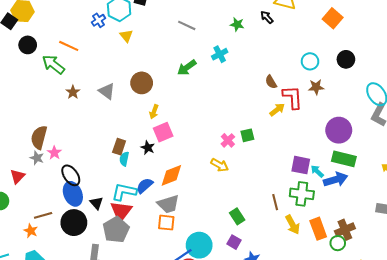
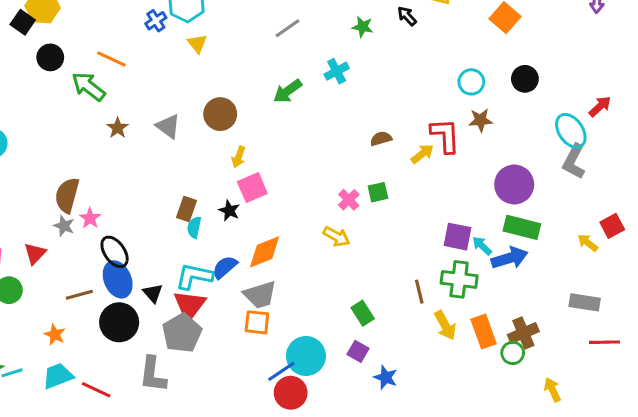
gray line: (187, 25) -> (288, 28), turned -60
brown semicircle: (271, 82) -> (381, 139), moved, turned 104
brown line: (43, 215) -> (79, 295), moved

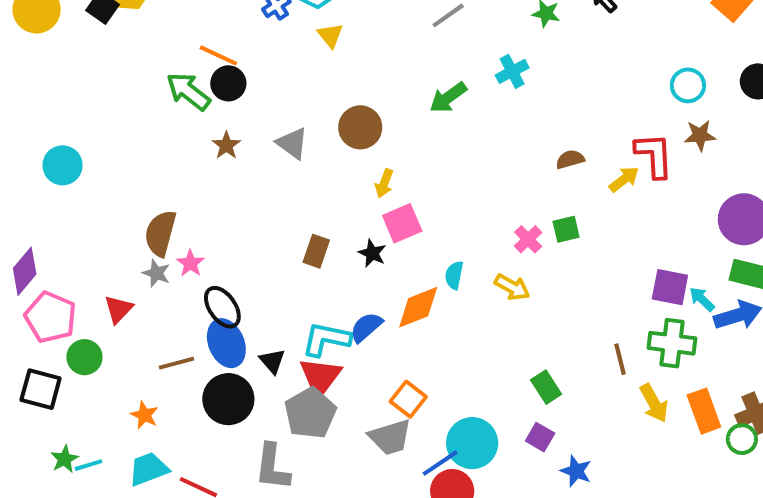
black circle: (50, 57) -> (228, 83), moved
cyan semicircle: (194, 227) -> (454, 275), moved
gray trapezoid: (260, 295) -> (390, 437), moved
orange square: (257, 322) -> (408, 399), turned 32

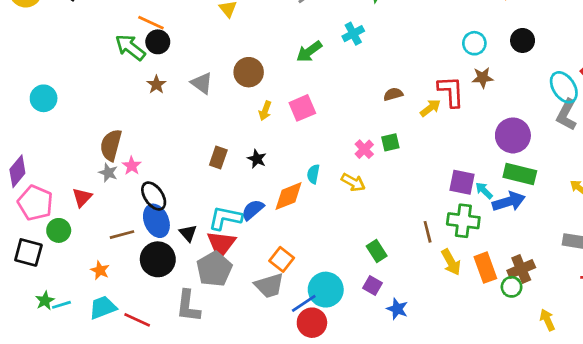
pink square: (402, 223) -> (302, 108), moved

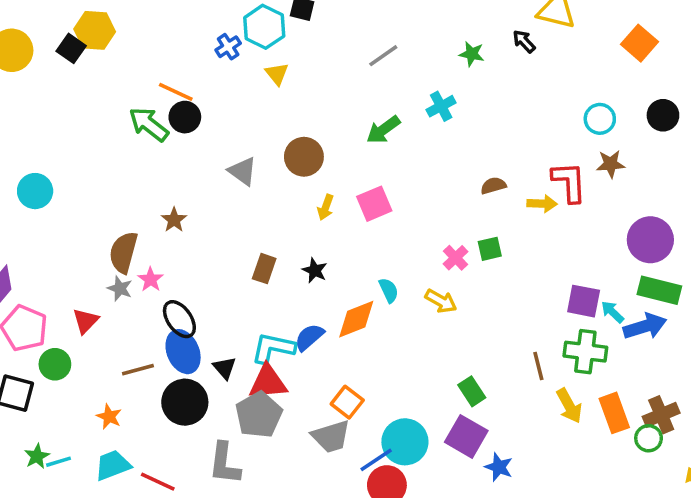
brown star: (156, 85) -> (174, 220), moved
yellow arrow: (430, 108) -> (542, 204), turned 40
cyan semicircle: (313, 174) -> (389, 290), turned 144
red triangle: (221, 244) -> (268, 382), turned 48
purple square: (373, 285) -> (466, 436), size x1.6

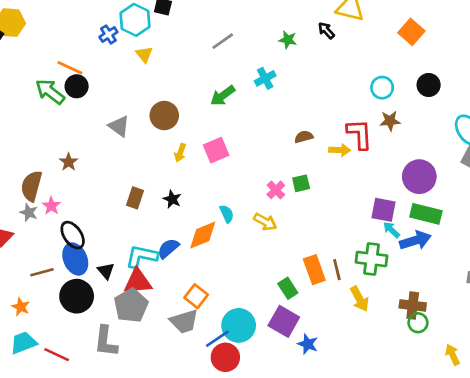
purple square: (584, 301) -> (383, 210), moved
orange rectangle: (614, 413) -> (314, 270), moved
brown cross: (661, 415) -> (413, 305), moved, turned 30

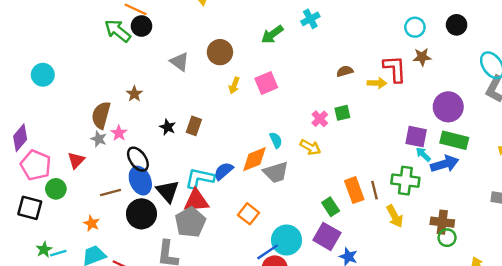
black star: (172, 199) -> (168, 127), moved
black triangle: (106, 271) -> (168, 191), size x1.5
gray trapezoid: (184, 321) -> (276, 172), moved

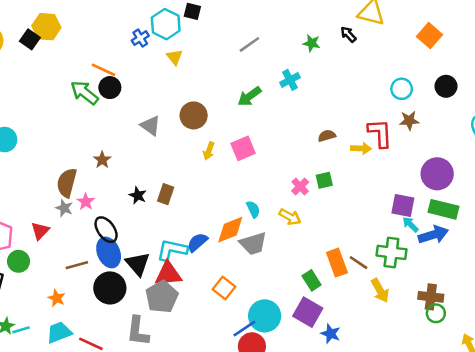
brown line: (375, 190) -> (358, 263), turned -42

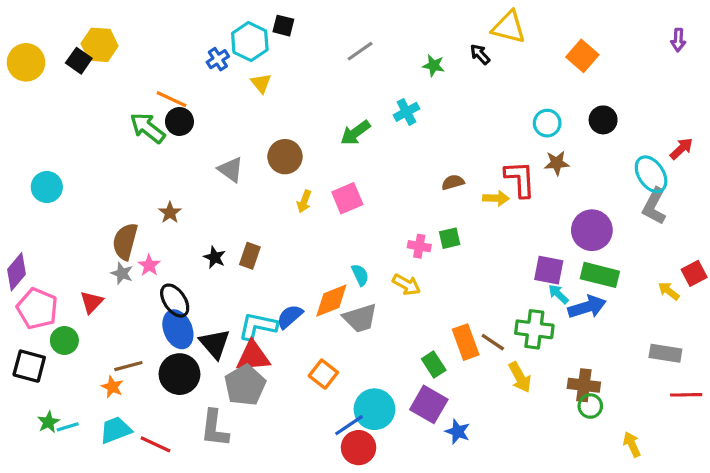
gray line: (249, 44) -> (360, 51), moved
pink cross: (300, 186) -> (419, 246), turned -36
brown line: (77, 265) -> (128, 366), moved

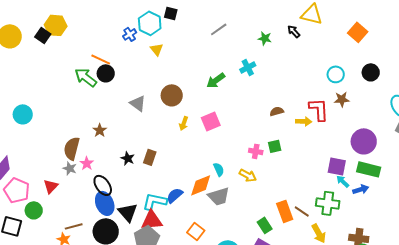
blue arrow: (587, 307) -> (361, 189), size x0.7

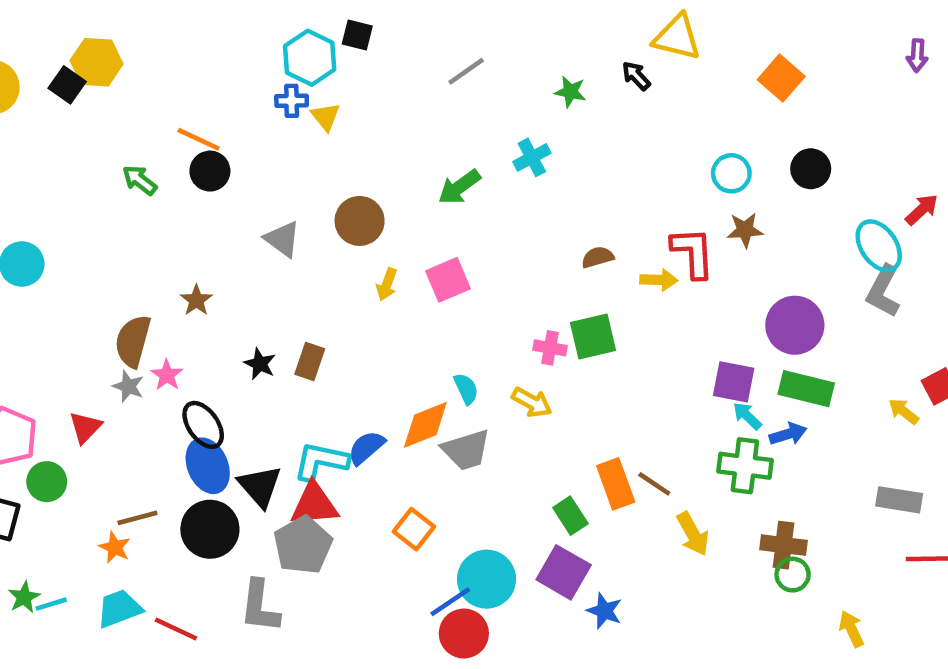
blue cross: (130, 34) -> (292, 101), moved, turned 32
green arrow: (86, 77) -> (140, 180), moved, size x0.7
green square: (275, 146) -> (593, 337), size x1.5
green cross: (328, 203) -> (745, 466), moved

